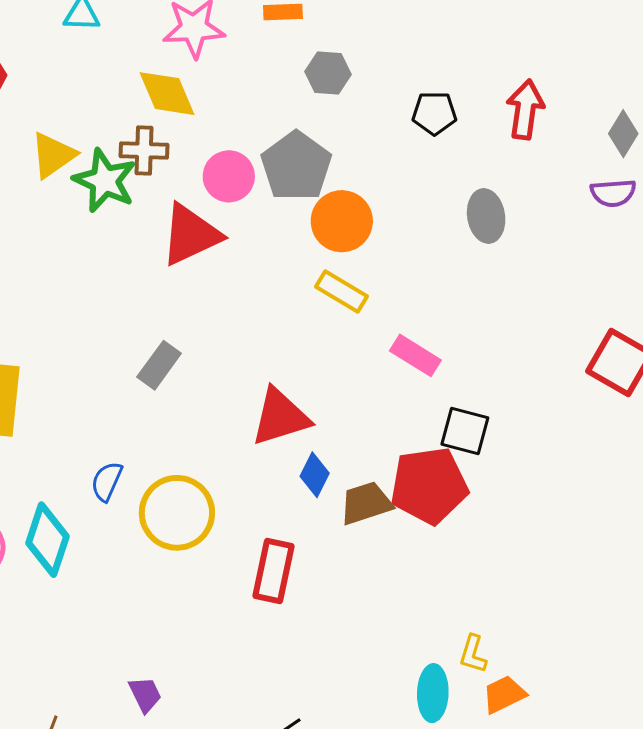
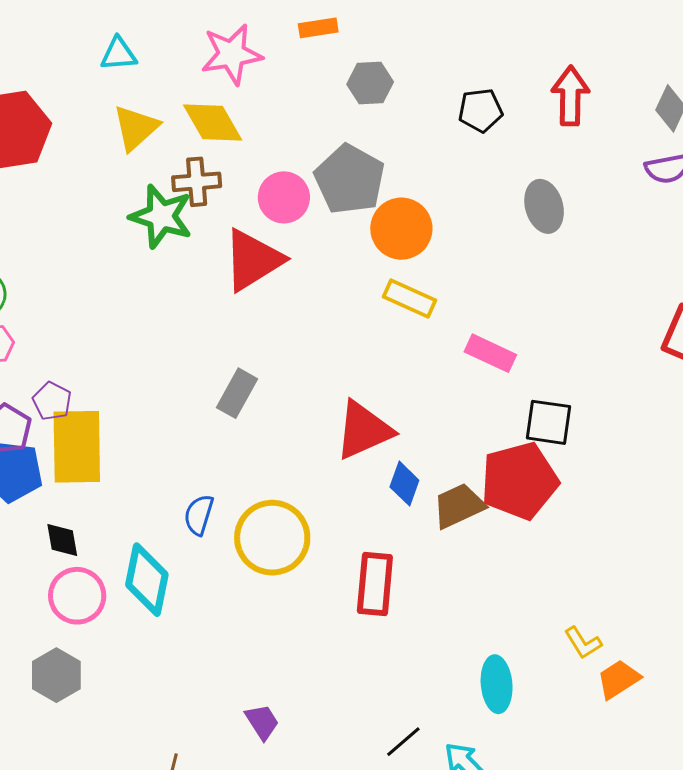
yellow triangle: (53, 155) -> (136, 128), moved
yellow L-shape: (473, 654) -> (583, 643), turned -42
cyan ellipse: (433, 693) -> (497, 684), moved

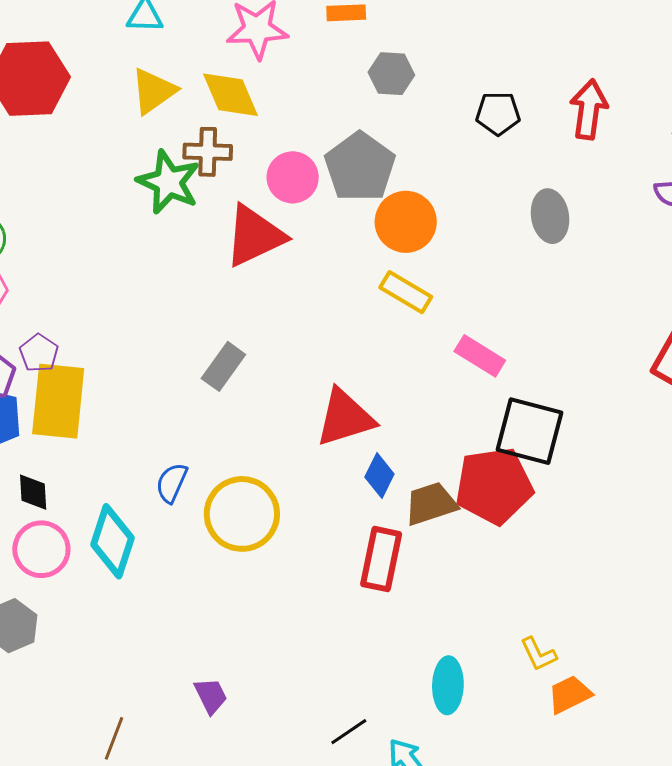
black square: (548, 422) -> (530, 431), size x1.4
red rectangle: (375, 584) -> (381, 559), moved

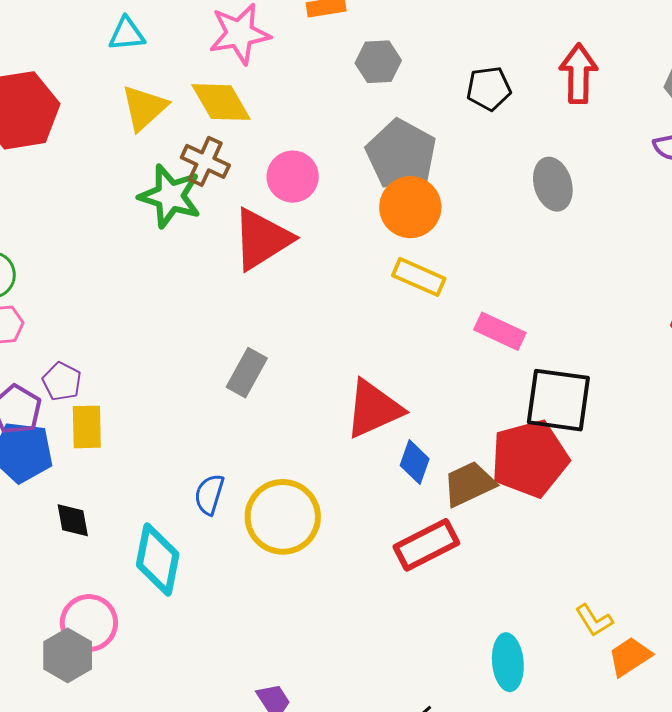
brown cross: (208, 152) -> (205, 161), turned 30
gray pentagon: (360, 167) -> (401, 154), moved
yellow rectangle: (58, 401) -> (87, 427), size x0.6
pink circle: (41, 549) -> (89, 623), moved
red rectangle: (381, 559) -> (426, 545), turned 58

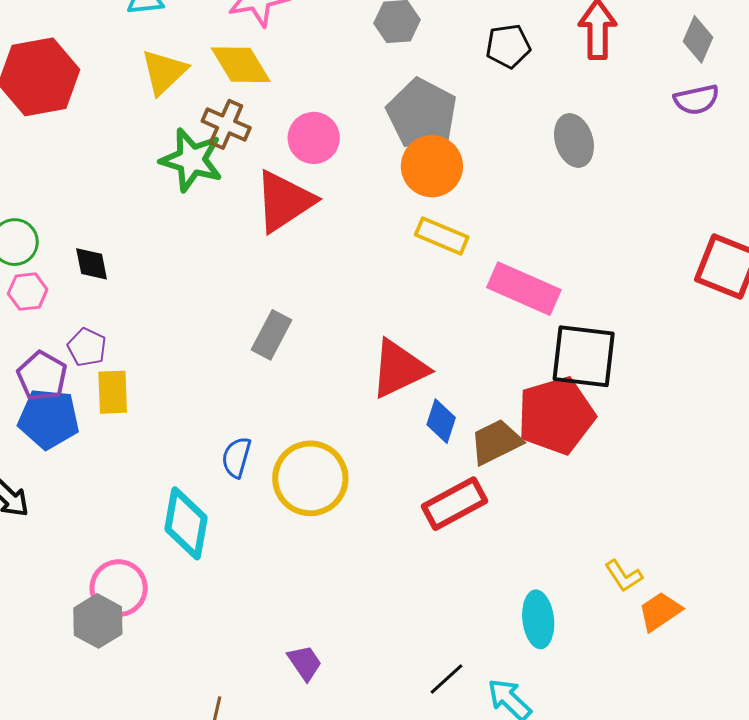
pink rectangle: (500, 331) -> (524, 289), size x1.4
black diamond: (73, 520) -> (92, 264), moved

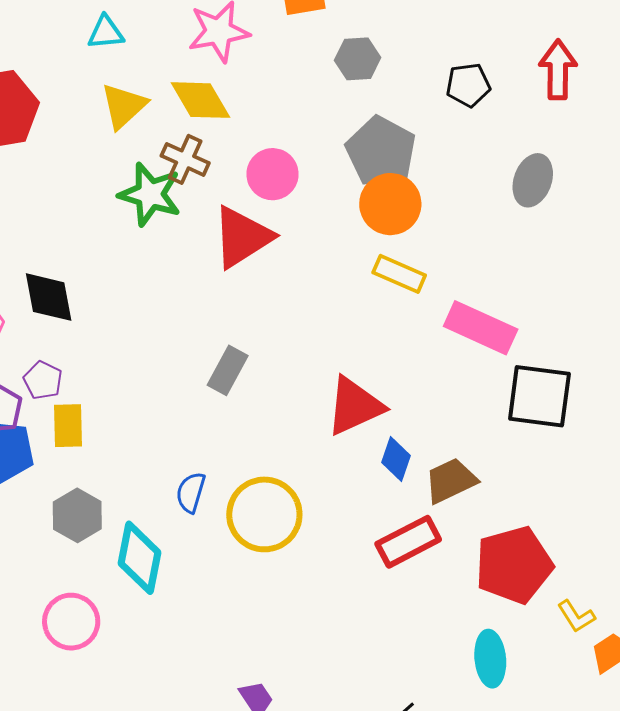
gray ellipse: (574, 140) -> (533, 180), turned 36
black diamond: (92, 264) -> (49, 297), size x1.5
red pentagon: (556, 415) -> (514, 565), moved
gray hexagon: (98, 621) -> (77, 515), moved

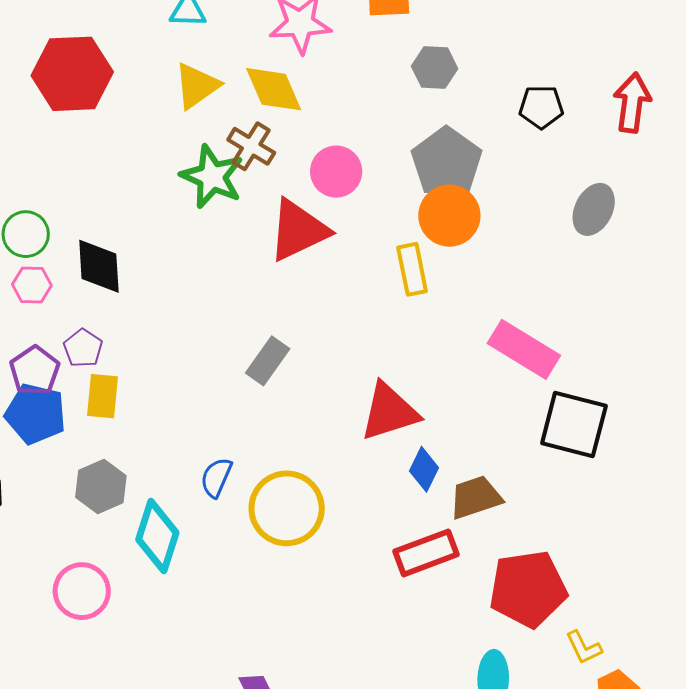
yellow rectangle: (399, 274) -> (412, 269), moved, turned 48

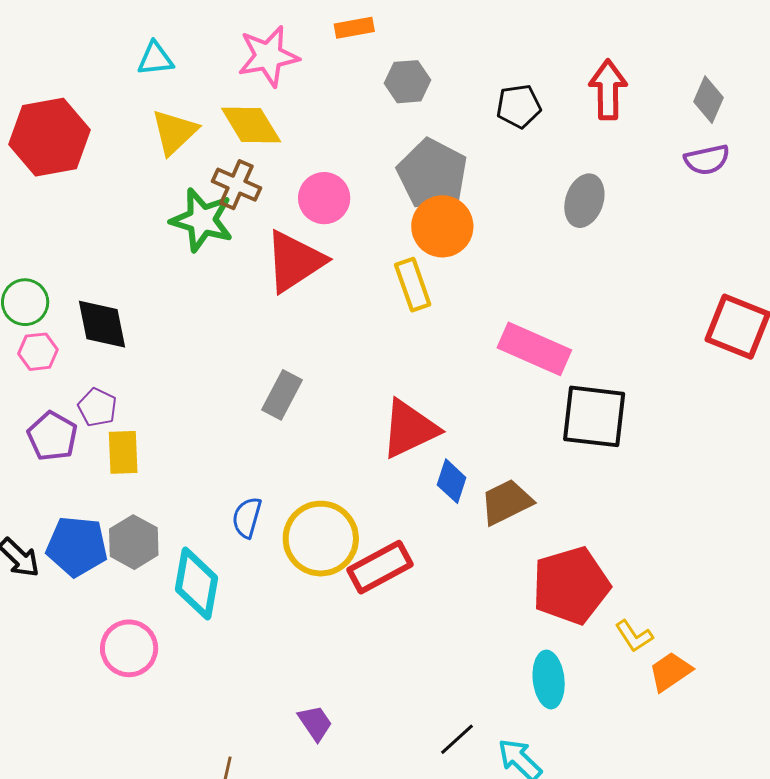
blue pentagon: (35, 414) -> (77, 546), moved
red rectangle: (426, 553) -> (380, 567), moved

